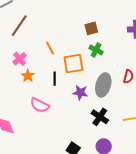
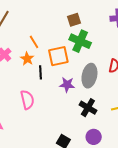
green cross: (96, 50) -> (80, 41), size x1.5
orange star: (28, 76) -> (27, 59), moved
pink semicircle: (40, 105) -> (27, 100), turned -126

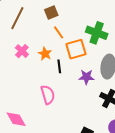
brown square: (74, 20) -> (51, 13), moved
orange line: (34, 42) -> (59, 32), moved

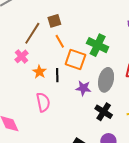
brown line: (17, 18) -> (32, 33), moved
orange square: (76, 49) -> (75, 59), turned 30
orange star: (45, 54) -> (39, 72), moved

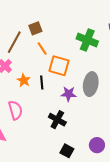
green cross: (98, 45) -> (87, 40), moved
pink semicircle: (43, 102) -> (15, 110), moved
black cross: (104, 112) -> (57, 120), moved

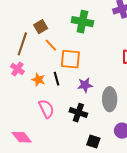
green cross: (87, 40) -> (82, 22), moved
gray ellipse: (91, 84) -> (110, 99), moved
pink semicircle: (15, 110) -> (46, 109), moved

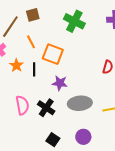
orange line: (51, 45) -> (31, 42), moved
gray ellipse: (110, 99) -> (80, 103), turned 70
pink semicircle: (46, 109) -> (22, 105), moved

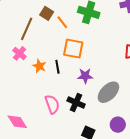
brown square: (33, 15) -> (47, 13), turned -32
orange line: (31, 42) -> (62, 22), moved
gray ellipse: (80, 103) -> (108, 92), turned -30

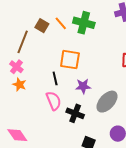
orange line: (62, 22) -> (61, 23), moved
orange star: (39, 66) -> (19, 85), moved
pink semicircle: (52, 104) -> (54, 101), moved

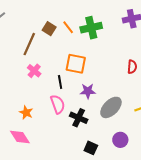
green cross: (84, 23) -> (91, 28), turned -30
pink cross: (16, 67) -> (34, 71), moved
orange star: (19, 85) -> (26, 112), moved

